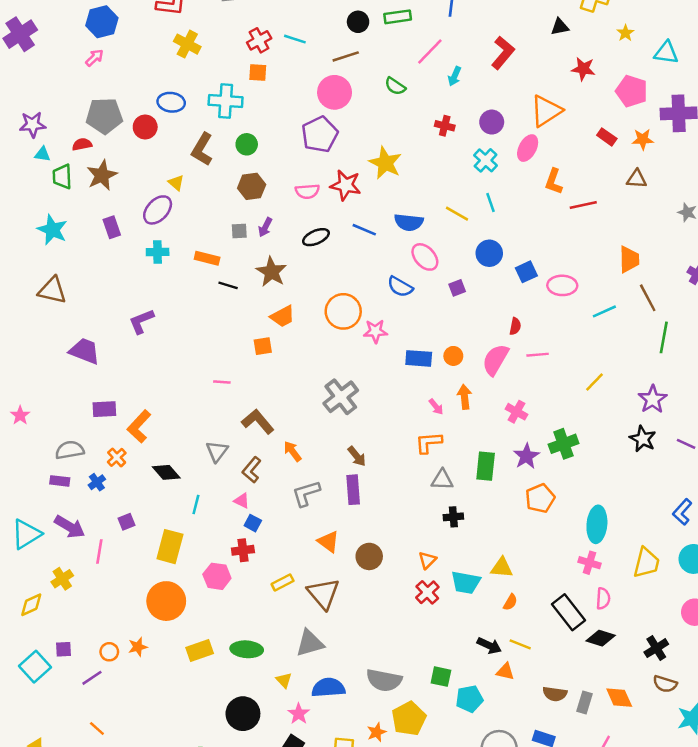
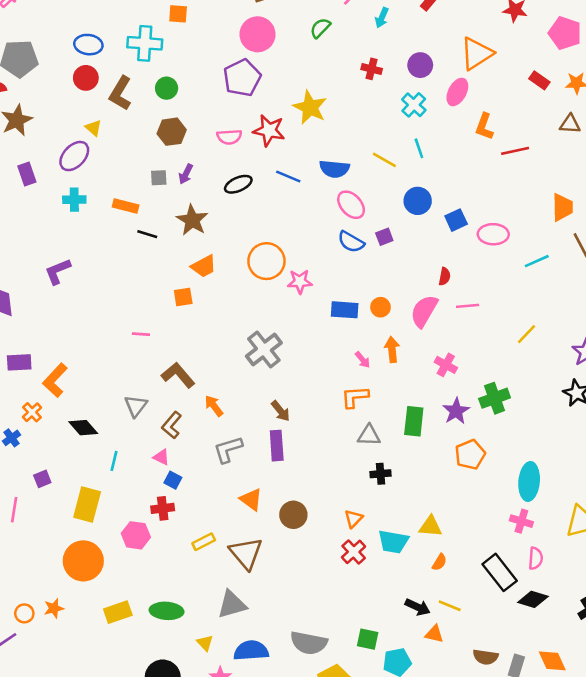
green semicircle: (395, 86) -> (320, 28), turned 100
red circle: (145, 127) -> (86, 78), moved
blue semicircle: (400, 287) -> (351, 242), moved

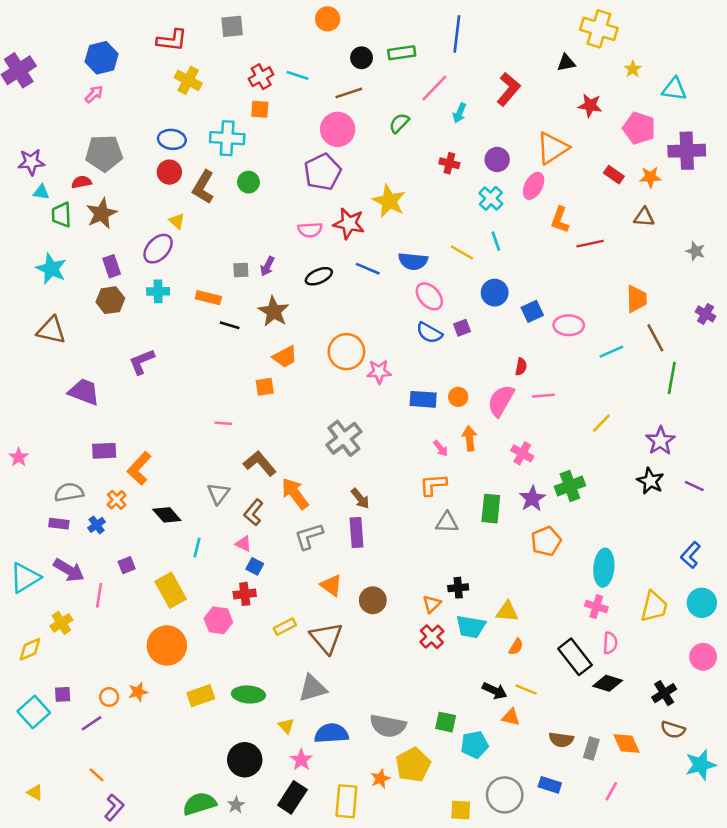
brown hexagon: (172, 132) -> (110, 300), moved
orange arrow: (214, 406) -> (295, 494), size x1.5
black cross: (380, 474) -> (458, 588), moved
yellow rectangle: (87, 505) -> (171, 590), turned -44

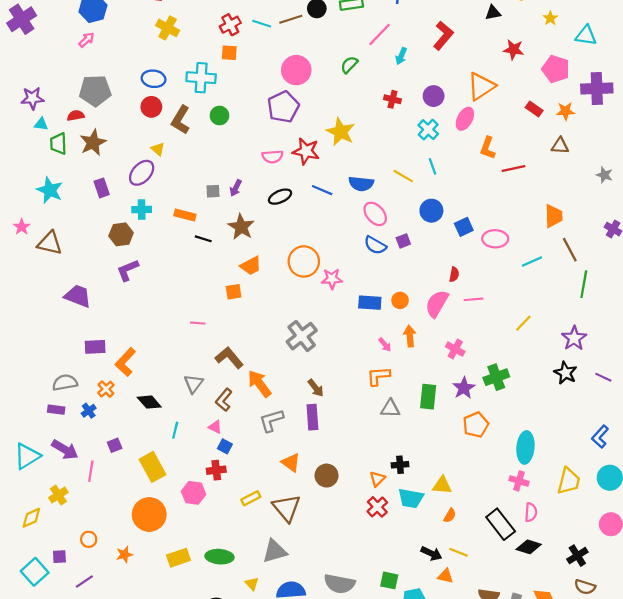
brown line: (349, 93) -> (291, 19), moved
brown hexagon: (110, 300) -> (121, 234), moved
pink star: (19, 457) -> (22, 227), moved
orange circle: (109, 697) -> (89, 539), moved

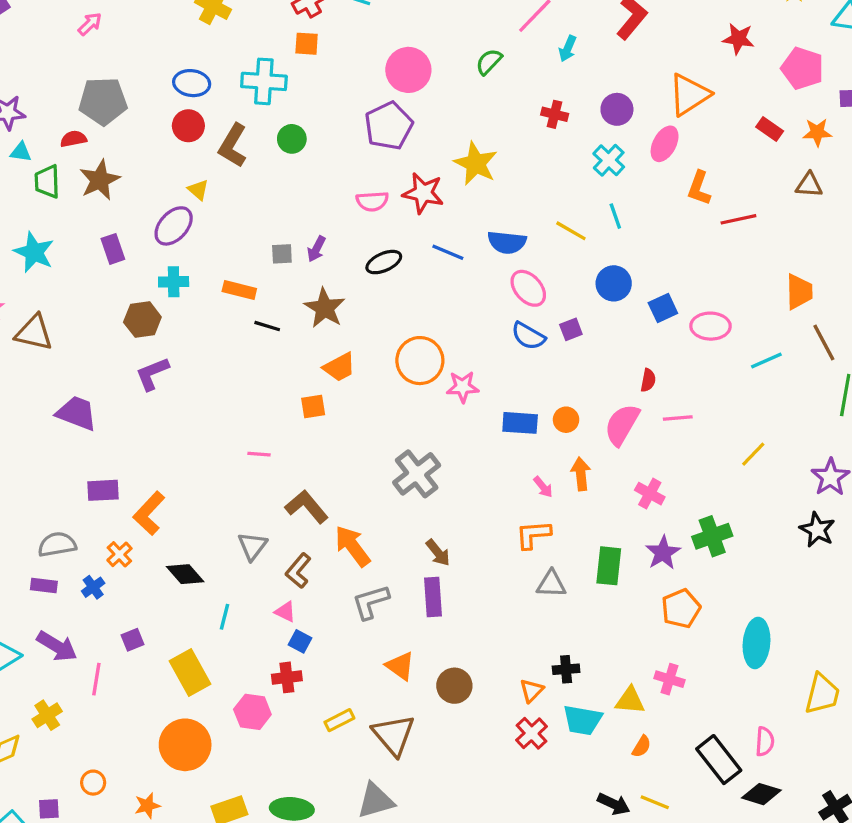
pink cross: (519, 481) -> (669, 679), moved

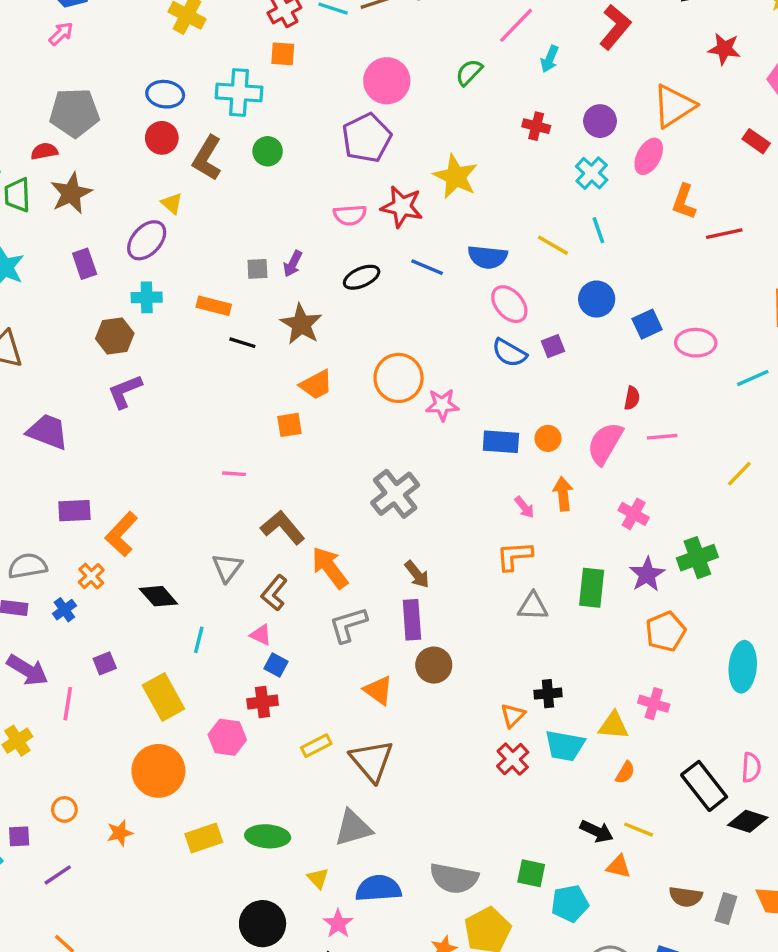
brown circle: (454, 686) -> (434, 665), moved

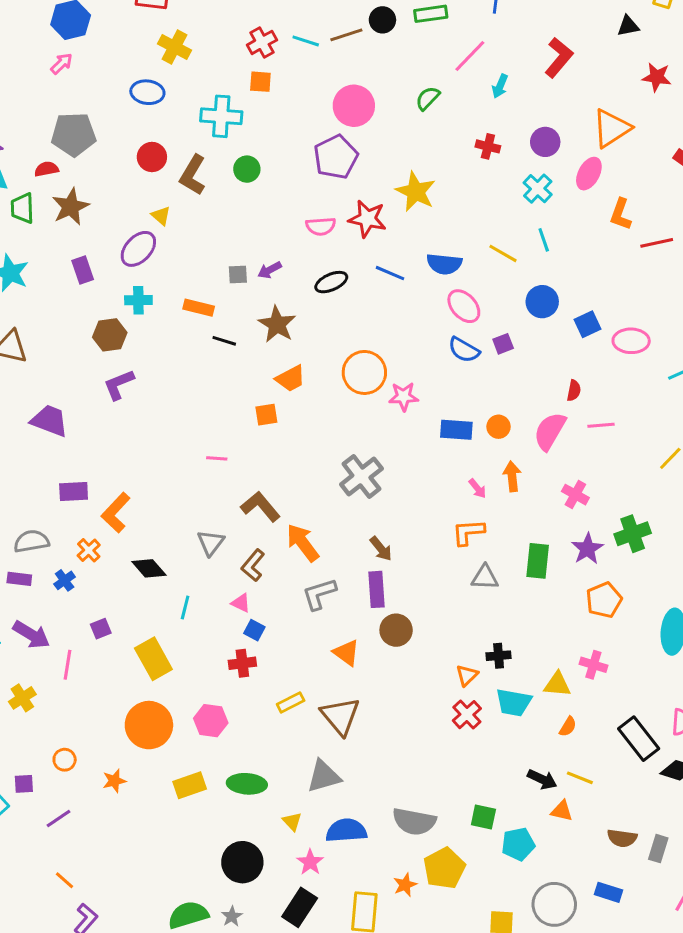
blue ellipse: (165, 94) -> (147, 92), moved
purple arrow: (293, 264) -> (269, 270), turned 35
pink hexagon: (227, 737) -> (211, 721), moved

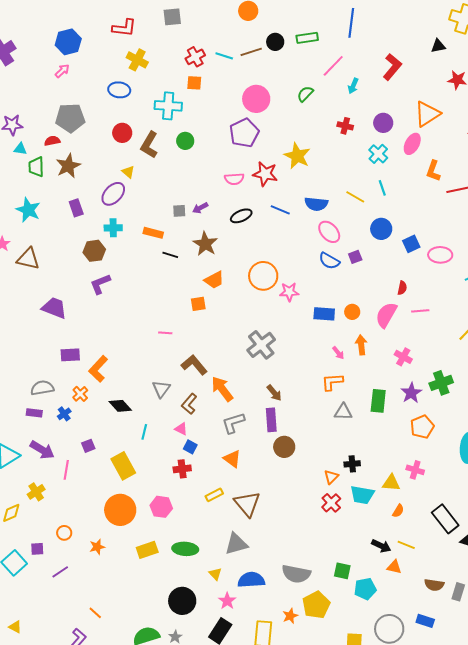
orange triangle: (346, 653) -> (232, 459), moved
orange line: (65, 880) -> (95, 613), moved

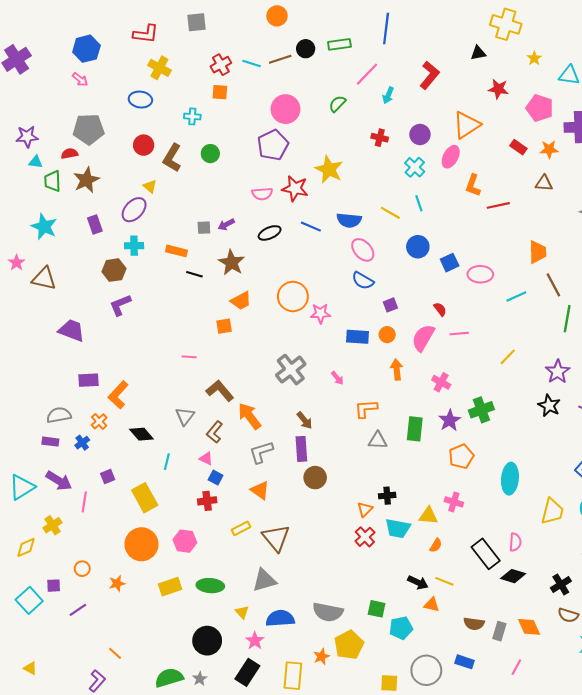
pink arrow: (62, 71) -> (80, 79), turned 84
cyan cross: (168, 106) -> (192, 116), size x0.6
purple square: (355, 257) -> (390, 305), moved
red semicircle: (402, 288) -> (440, 309), turned -48
pink arrow: (338, 353) -> (337, 378), moved

